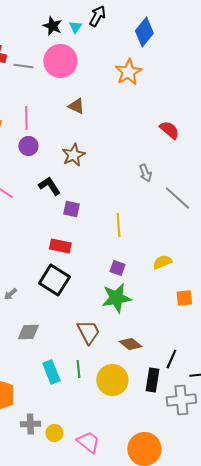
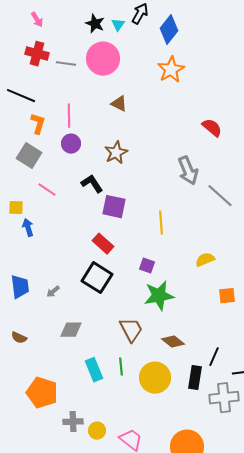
blue diamond: (144, 32) -> (169, 30), moved
gray arrow: (145, 173) -> (188, 171), size x1.6
purple square: (71, 209) -> (114, 207), size x1.4
red rectangle: (60, 246) -> (103, 244), turned 30
purple square: (117, 268) -> (147, 266), moved

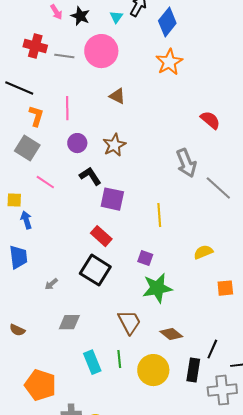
pink arrow: (37, 20) -> (56, 12), moved
black star: (95, 24) -> (80, 16), moved
purple circle: (71, 144) -> (77, 143), moved
blue trapezoid: (20, 287) -> (18, 257), moved

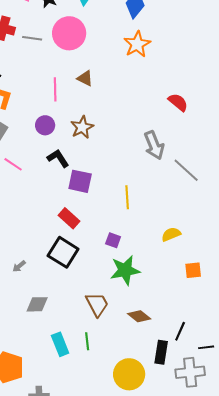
pink line: (67, 108) -> (55, 89), moved
yellow circle: (153, 370) -> (129, 374), moved

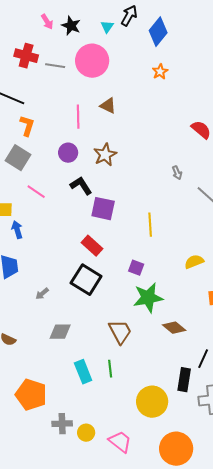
orange star: (137, 44) -> (160, 72), size x0.6
gray arrow: (154, 145) -> (177, 173), size x0.5
brown diamond: (139, 316) -> (174, 328), moved

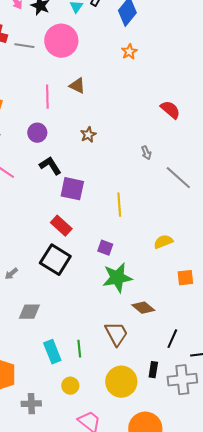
brown star: (105, 155) -> (88, 135), moved, size x0.7
brown trapezoid: (120, 332) -> (116, 334), moved
black rectangle: (184, 380) -> (153, 370), moved, size x0.7
yellow circle: (86, 433) -> (70, 386), moved

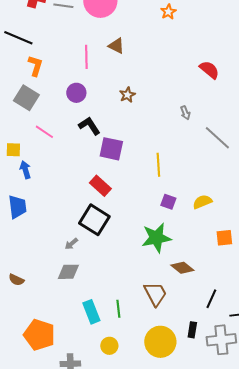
purple square: (105, 248) -> (168, 202), moved
gray arrow: (11, 274) -> (71, 244), moved

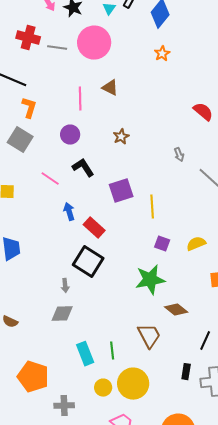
pink line: (44, 132) -> (50, 179), moved
purple square: (111, 149) -> (121, 191), moved, turned -30
blue arrow: (25, 170) -> (69, 212), moved
gray arrow: (71, 244) -> (65, 286), turned -56
yellow circle: (160, 342) -> (133, 384), moved

